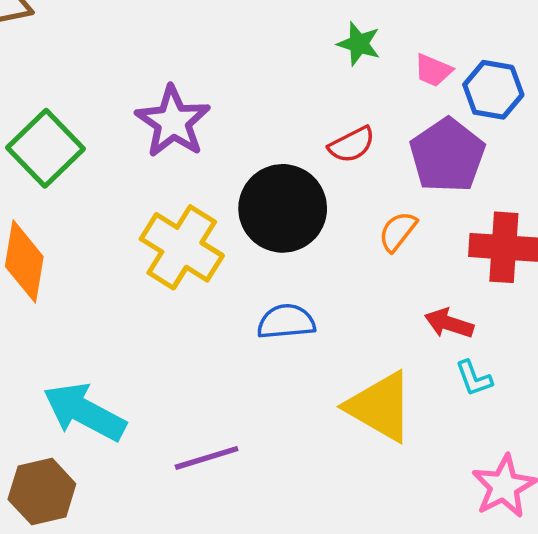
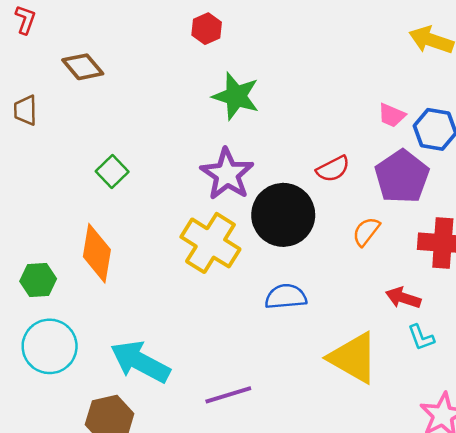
green star: (359, 44) -> (236, 96), moved, size x1.5
purple star: (173, 122) -> (227, 174), moved
green square: (45, 148) -> (112, 171), size x0.6

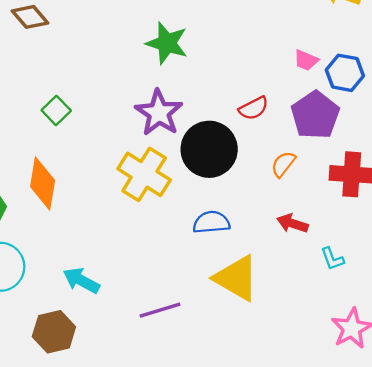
red arrow: (403, 298) -> (292, 223), moved
yellow triangle: (353, 358) -> (236, 278), moved
cyan arrow: (140, 362) -> (81, 280), size x0.7

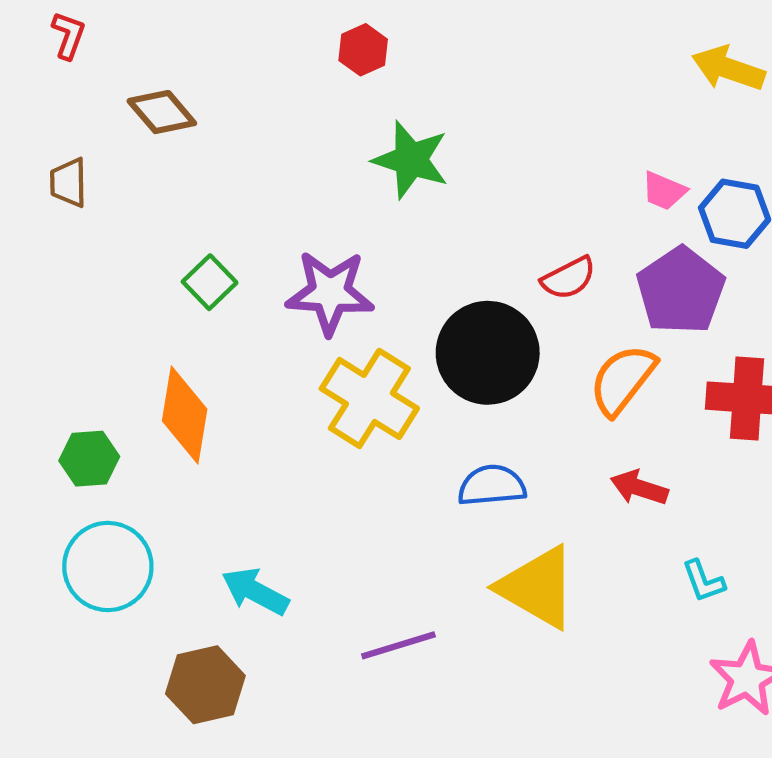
purple star: (159, 113) -> (330, 293), moved, turned -30
orange semicircle: (283, 164) -> (623, 380), size x1.5
cyan L-shape: (332, 259) -> (703, 581), moved

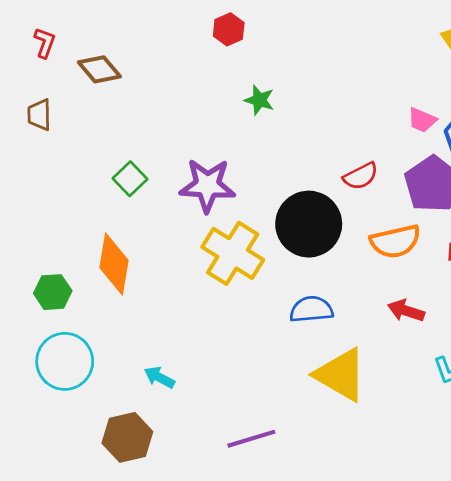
red L-shape: (68, 35) -> (45, 43), moved
green star: (411, 160) -> (259, 100), size x0.6
orange semicircle: (623, 380) -> (395, 241), turned -141
cyan arrow: (255, 591) -> (159, 377), size x0.7
purple line: (398, 645) -> (251, 439), moved

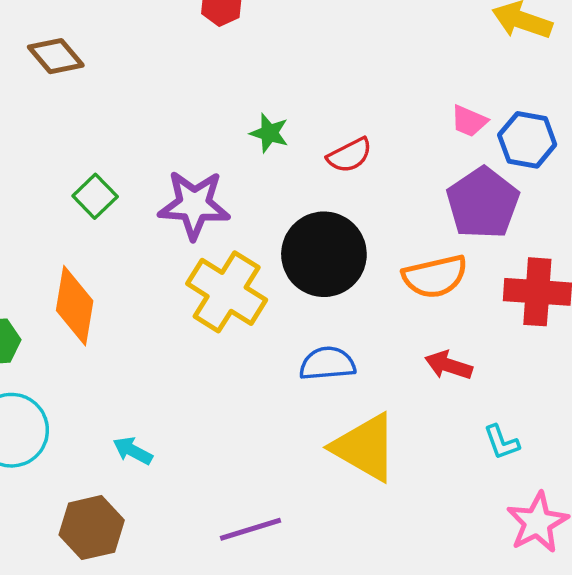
green star: (259, 100) -> (269, 133), moved
red semicircle: (361, 176) -> (350, 155), moved

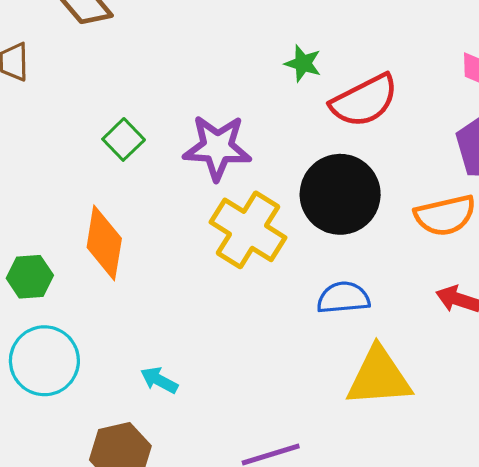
green star: (269, 133) -> (303, 63), moved
red semicircle: (350, 155) -> (364, 101), size x1.6
yellow triangle: (365, 447) -> (379, 377), turned -34

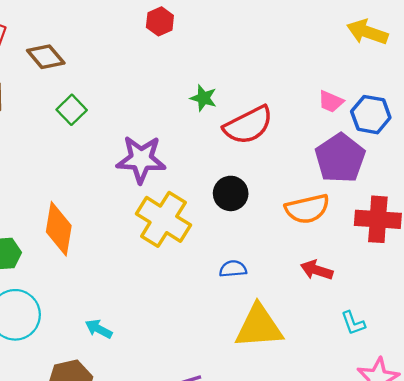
green square: (124, 139) -> (72, 110), moved
black circle: (340, 194) -> (231, 193), size x0.6
blue semicircle: (343, 298) -> (233, 269), size x0.7

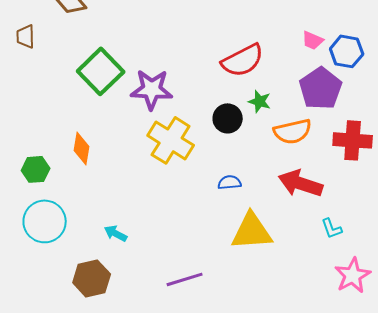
green star: (204, 98) -> (260, 101), moved
green square: (72, 110) -> (101, 71), moved, size x1.8
orange diamond: (59, 229) -> (82, 148), size x0.7
red arrow: (317, 270) -> (301, 183), size x1.6

